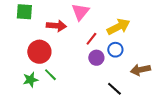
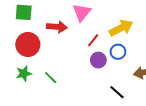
red circle: (39, 52) -> (28, 44), moved
green star: (30, 80) -> (24, 73), moved

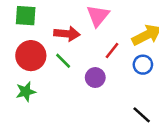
purple circle: (98, 60) -> (95, 78), moved
green line: (51, 78) -> (63, 61), moved

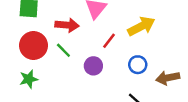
blue circle: (143, 65) -> (138, 65), moved

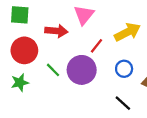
green line: (63, 50) -> (53, 70), moved
purple circle: (93, 66) -> (82, 70), size x1.6

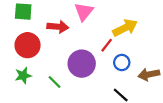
red line: (97, 46) -> (107, 45), moved
green line: (53, 70) -> (55, 82), moved

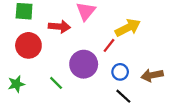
blue circle: (122, 62) -> (120, 72), moved
green star: (23, 75) -> (16, 84), moved

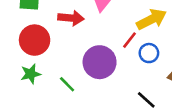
blue circle: (120, 72) -> (149, 53), moved
green star: (16, 84) -> (31, 74), moved

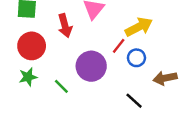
red arrow: (71, 18) -> (65, 26), turned 70

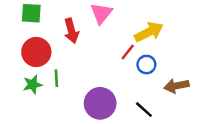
purple circle: (91, 66) -> (100, 103), moved
green line: (61, 86) -> (56, 78), moved, turned 42

